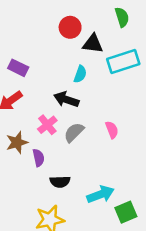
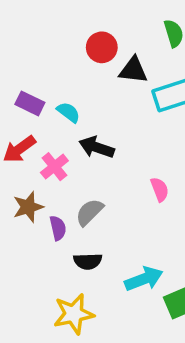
cyan semicircle: (80, 74) -> (68, 112), moved, turned -72
pink cross: (47, 125) -> (54, 167), moved
gray semicircle: (74, 132) -> (89, 212), moved

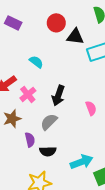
purple rectangle: (30, 103) -> (13, 23), moved
black arrow: (96, 147) -> (58, 96), moved, turned -90
purple semicircle: (58, 228) -> (30, 140), moved

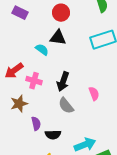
black triangle: (75, 37) -> (58, 38), moved
pink cross: (28, 94) -> (34, 81), turned -35
gray semicircle: (49, 122) -> (66, 106), moved, turned -84

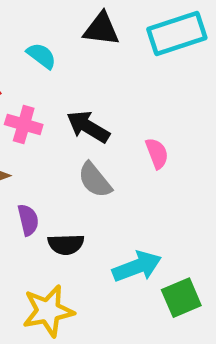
black triangle: (58, 38) -> (101, 29), moved
black arrow: (63, 82) -> (88, 127), turned 102

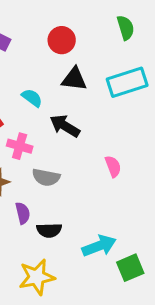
black arrow: (88, 127) -> (65, 126), moved
gray semicircle: (95, 180) -> (46, 177), moved, turned -40

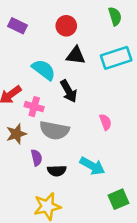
cyan semicircle: (32, 98) -> (44, 70), size x1.5
black arrow: (65, 126) -> (69, 91), turned -150
gray semicircle: (46, 177) -> (54, 130), size x1.4
cyan arrow: (99, 246) -> (92, 166), moved, turned 50

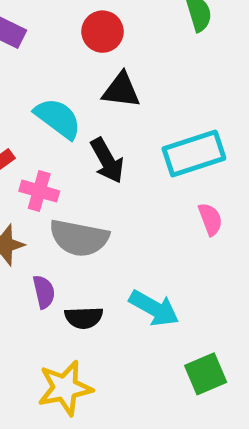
cyan rectangle: (116, 58) -> (194, 154), moved
pink semicircle: (105, 122) -> (210, 219), moved

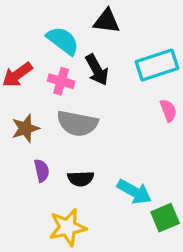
pink cross: (39, 191) -> (61, 81), moved
purple semicircle: (44, 292) -> (42, 171), moved
cyan arrow: (154, 308) -> (134, 192), moved

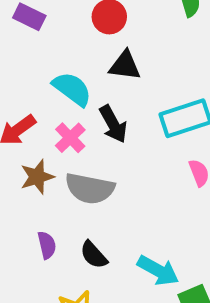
pink cross: (61, 81) -> (70, 138), turned 30
brown star: (25, 128) -> (37, 177), moved
black semicircle: (81, 179) -> (94, 255), turned 50

